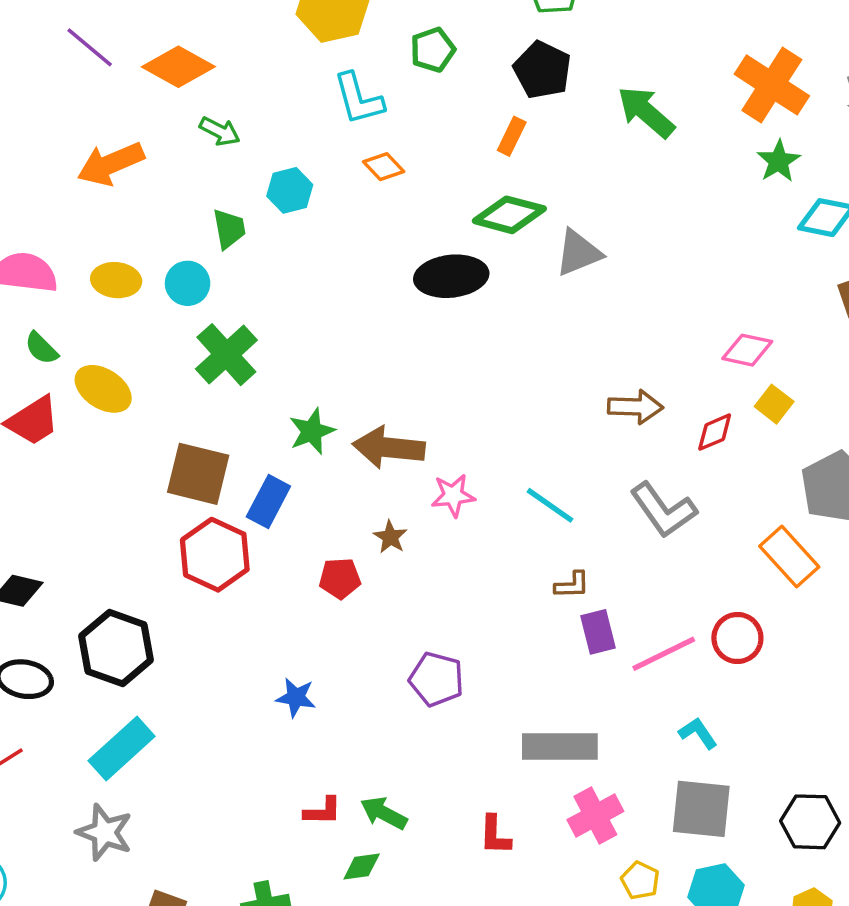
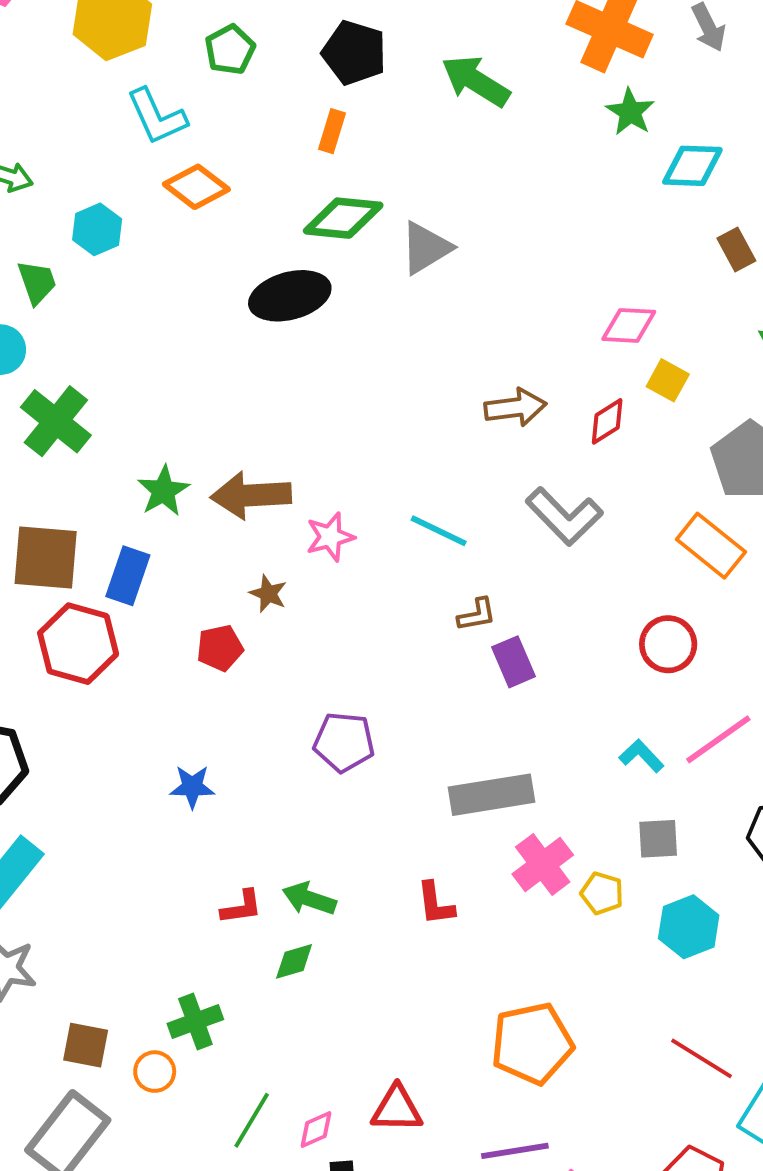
orange diamond: (384, 167) -> (196, 187), size x1.4
pink line: (664, 654) -> (718, 739), moved
gray square: (701, 809) -> (658, 839), size x0.6
yellow pentagon: (640, 880) -> (602, 893), moved

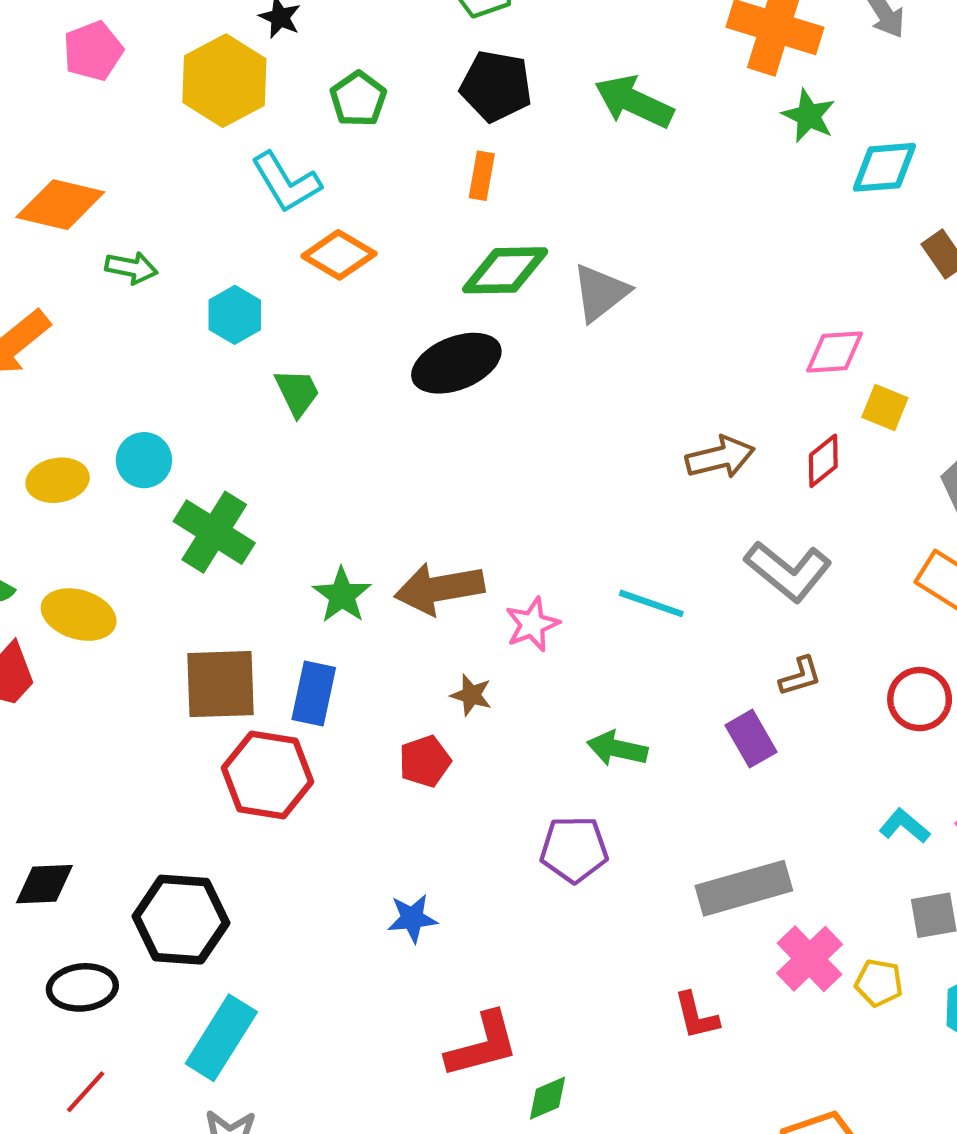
green trapezoid: (37, 282) -> (297, 392), moved
brown L-shape: (477, 615) -> (800, 676), moved
green arrow: (309, 899) -> (617, 749), moved
red L-shape: (242, 907) -> (482, 1045), size x1.6

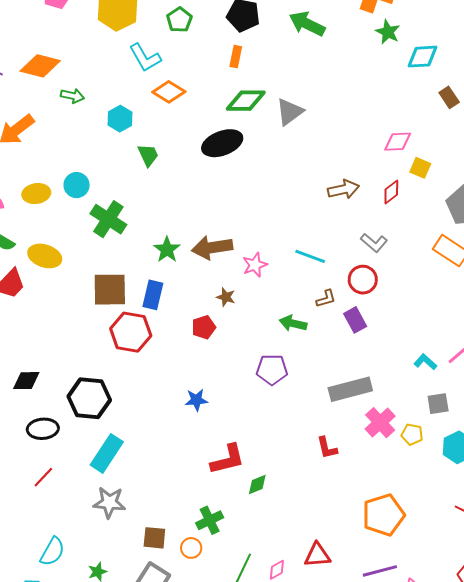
gray L-shape: (788, 571) -> (374, 243), size x0.7
brown L-shape: (800, 676) -> (326, 299), moved
red circle: (920, 699) -> (363, 280), moved

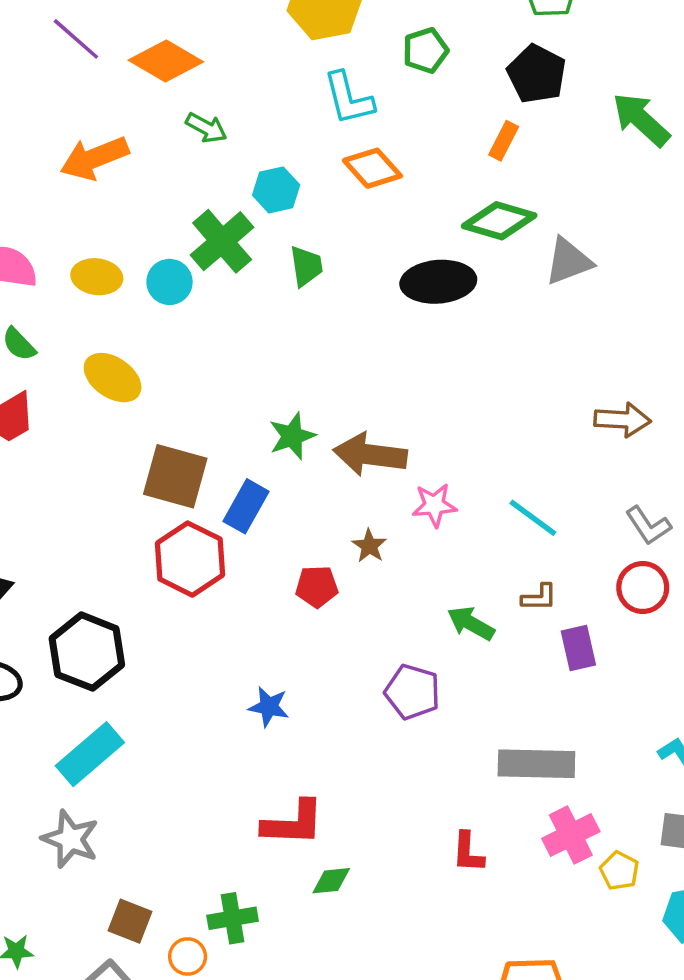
green cross: (108, 219) -> (222, 241), moved
yellow ellipse: (45, 256) -> (113, 378), moved
red circle: (363, 280) -> (643, 587), moved

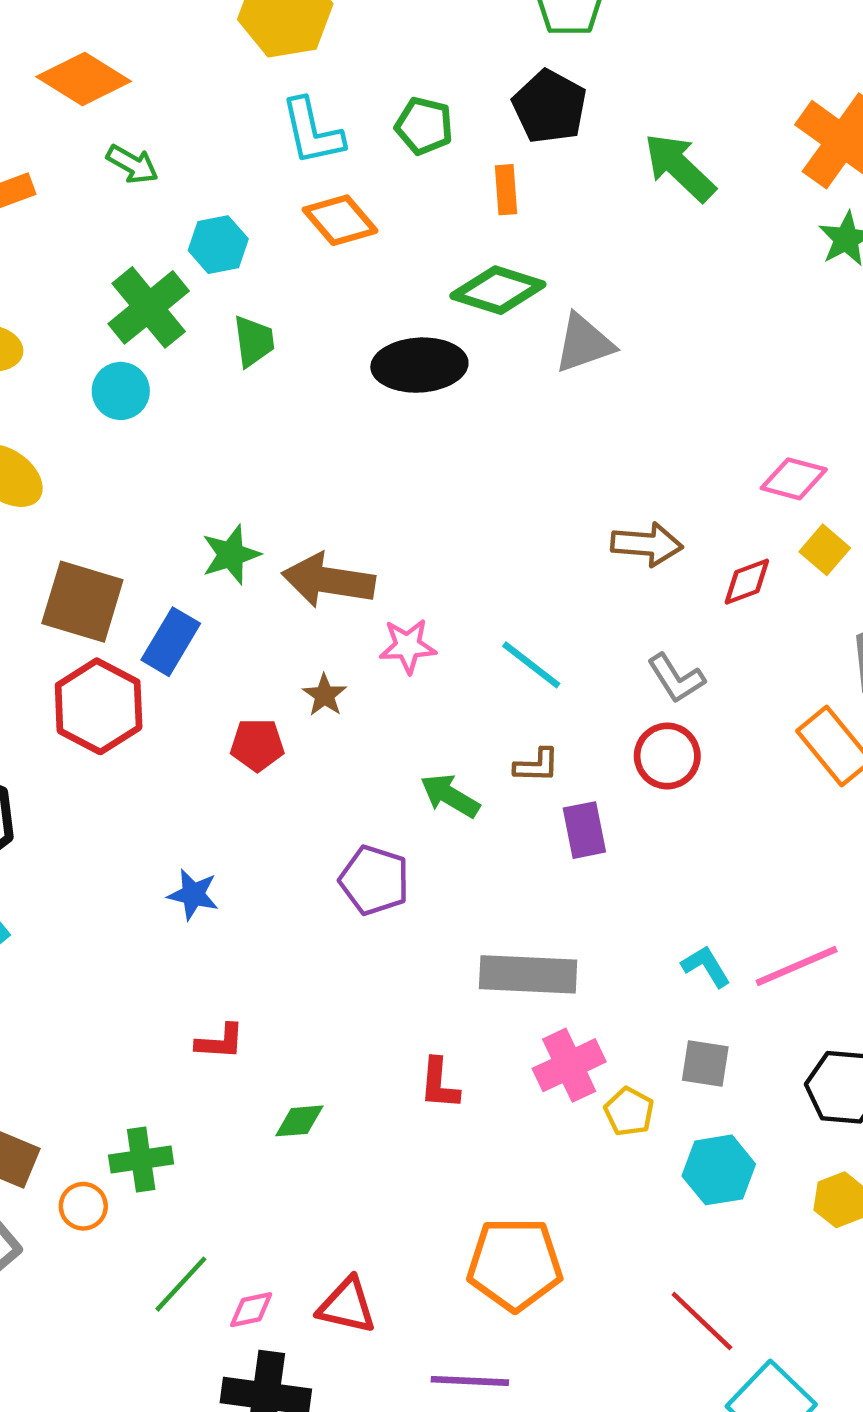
green pentagon: (425, 51) -> (424, 126), moved, turned 30
orange rectangle: (504, 141) -> (506, 190), turned -33
cyan circle: (170, 282) -> (121, 391), moved
red L-shape: (293, 823) -> (220, 1042), size x0.6
green diamond: (331, 881) -> (299, 1121), moved

